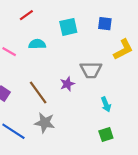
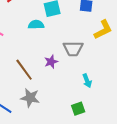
cyan semicircle: (37, 44) -> (36, 25), moved
green square: (106, 134) -> (78, 109), moved

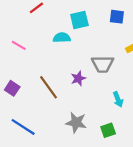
gray star: (30, 98) -> (76, 123), moved

